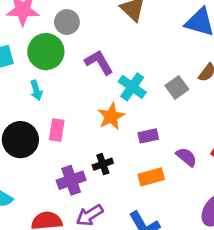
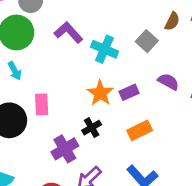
orange star: (111, 116) -> (100, 93), moved
purple semicircle: (186, 157) -> (168, 82), moved

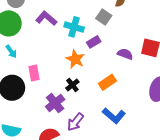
purple semicircle: (168, 82) -> (125, 54), moved
purple rectangle: (129, 92) -> (94, 42), moved

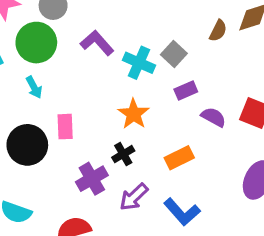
gray square: (104, 17) -> (174, 54), moved
purple rectangle: (94, 42) -> (186, 90), moved
purple arrow: (75, 122) -> (134, 197), moved

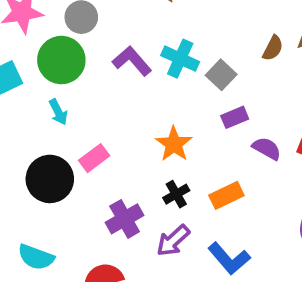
cyan cross: (139, 63) -> (180, 59), moved
pink rectangle: (65, 127) -> (94, 158), turned 55
black cross: (123, 154) -> (176, 194), moved

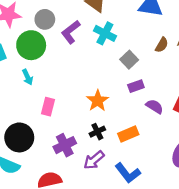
cyan cross: (180, 59) -> (105, 33), moved
purple L-shape: (132, 61) -> (71, 32), moved, turned -90
pink rectangle: (94, 158) -> (48, 107), turned -42
black circle: (50, 179) -> (19, 137), moved

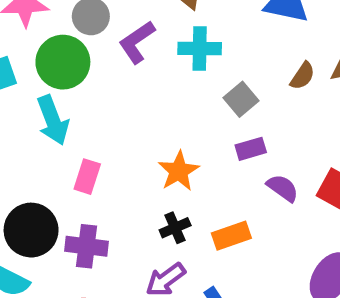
cyan cross: (105, 33) -> (200, 48), turned -30
cyan arrow: (28, 77) -> (53, 120), size x1.6
purple cross: (65, 145) -> (86, 246), moved, turned 30

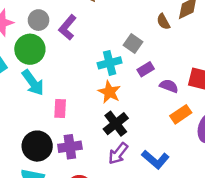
cyan cross: (200, 48) -> (110, 63), moved
brown semicircle: (303, 76) -> (163, 22), turned 133
black cross: (175, 228) -> (116, 124), size x1.5
orange rectangle: (231, 236) -> (181, 114), moved

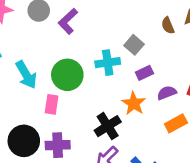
green circle: (30, 49) -> (67, 75), moved
purple semicircle: (169, 86) -> (167, 93), turned -48
orange star: (109, 92) -> (134, 103), moved

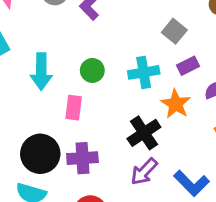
cyan cross: (108, 63) -> (144, 72), moved
cyan arrow: (26, 75) -> (41, 72), turned 32
green circle: (67, 75) -> (92, 70), size x0.6

